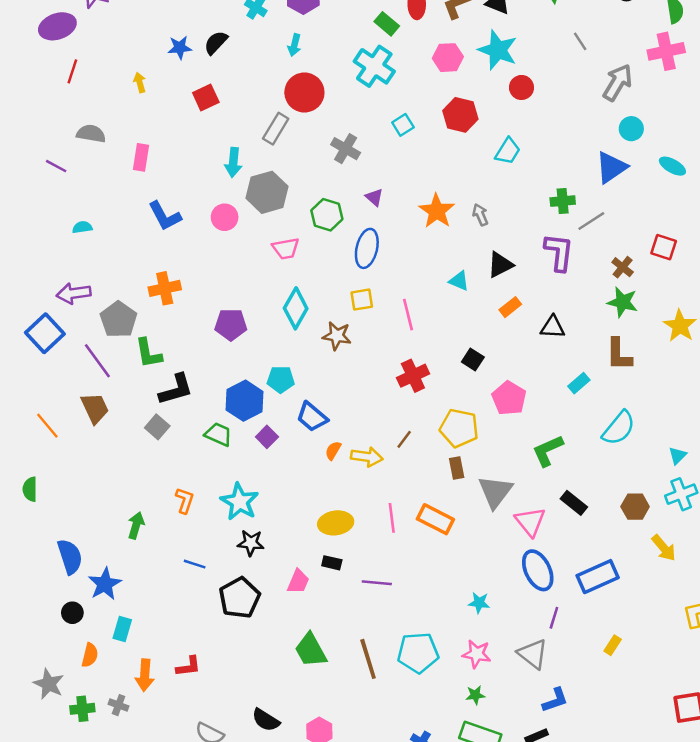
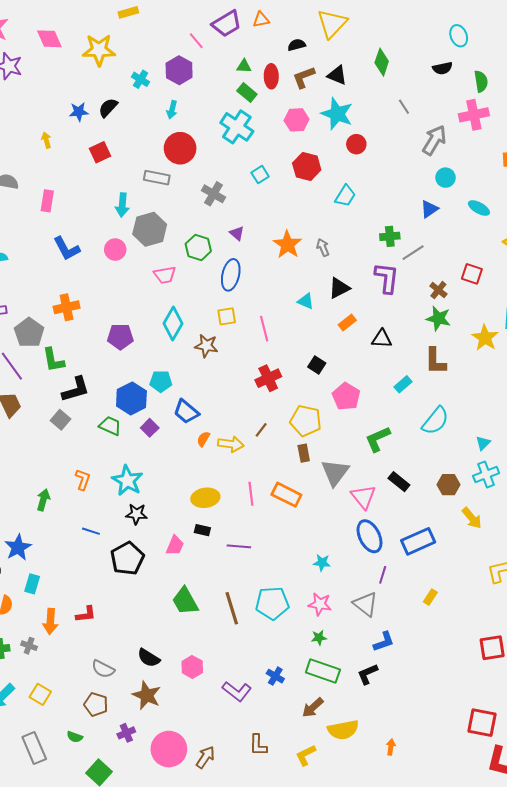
gray rectangle: (276, 129) -> (157, 178), turned 70
blue triangle: (611, 167) -> (429, 209), size x0.7

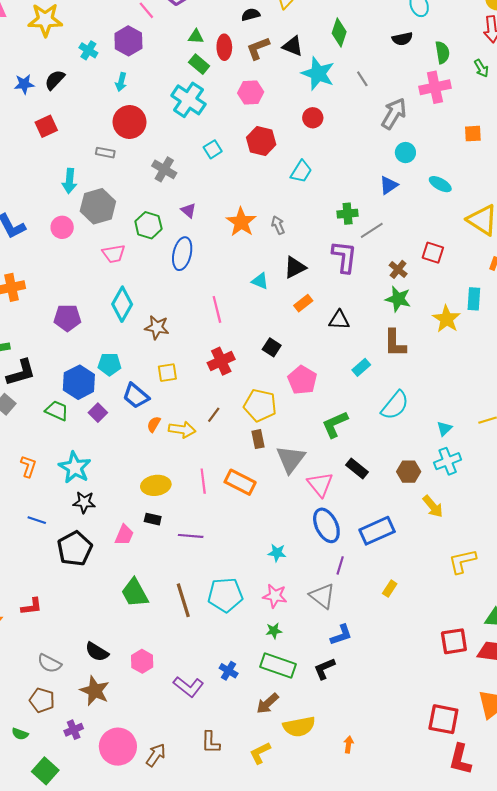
cyan star: (337, 114) -> (318, 74), moved
gray rectangle: (157, 178) -> (105, 153), size x0.7
yellow square: (227, 316) -> (167, 373), moved

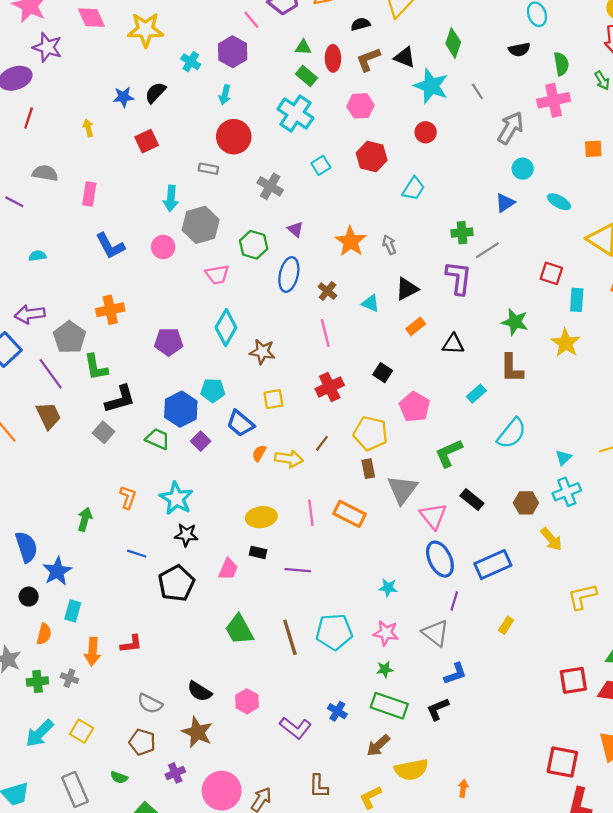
brown cross: (398, 269) -> (327, 291), moved
cyan rectangle: (474, 299) -> (577, 300), moved

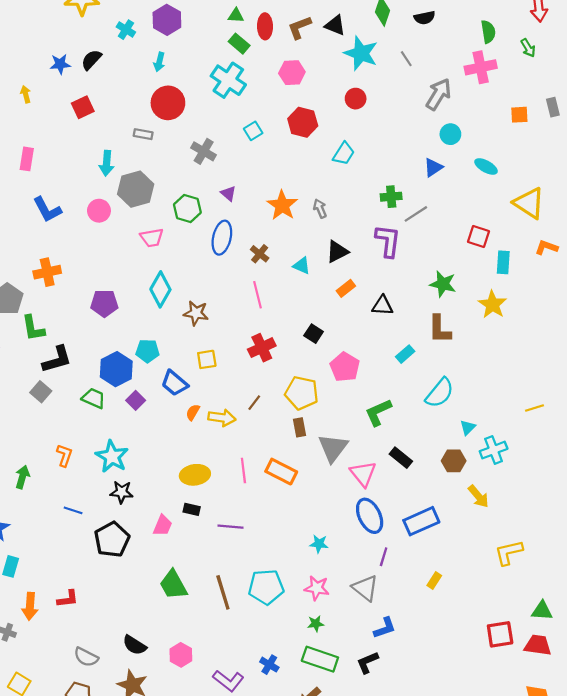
black semicircle: (519, 50) -> (425, 18), moved
cyan triangle: (563, 458) -> (468, 427), moved

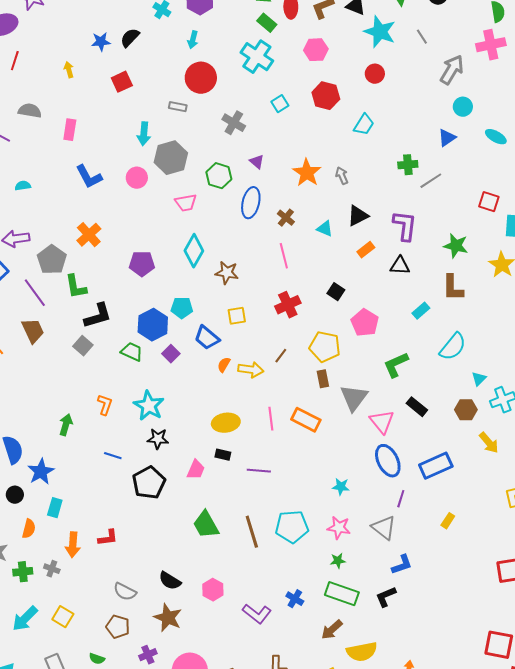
purple L-shape: (388, 241) -> (405, 226), moved
orange cross: (47, 272) -> (89, 235), turned -30

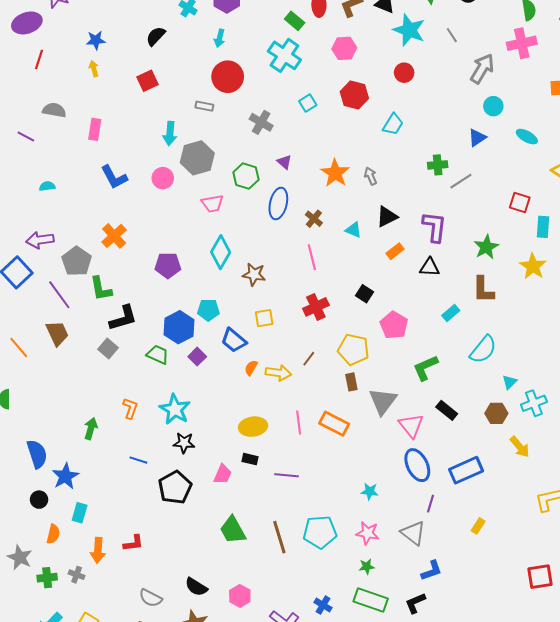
blue star: (101, 42) -> (96, 40), moved
green star: (456, 246) -> (486, 247), turned 30

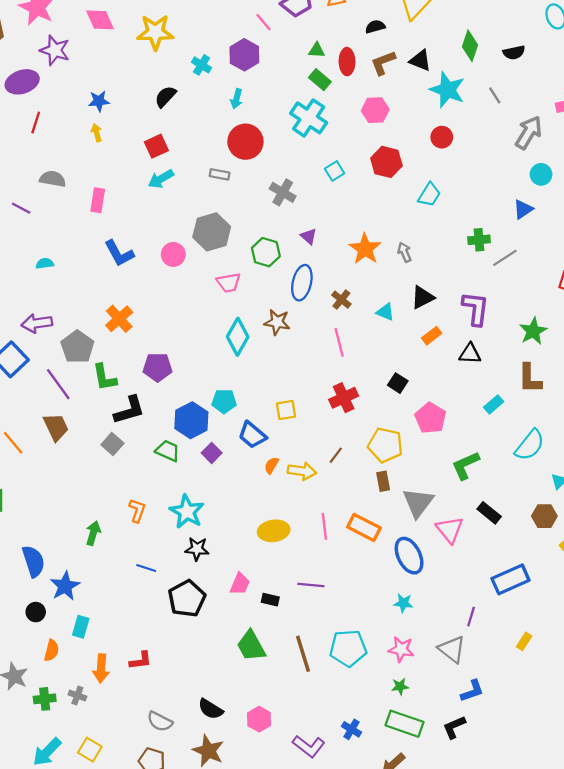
cyan arrow: (170, 134) -> (161, 179), moved, turned 55
purple pentagon: (168, 265) -> (158, 367), moved
brown star: (254, 274) -> (277, 322), moved
black rectangle: (250, 459) -> (270, 600), moved
blue ellipse: (417, 465) -> (409, 556), moved

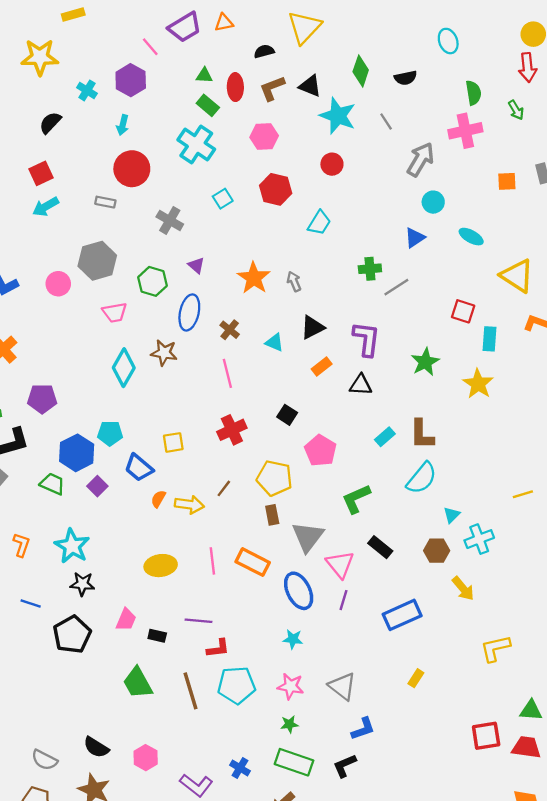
brown L-shape: (530, 379) -> (422, 434), moved
purple line: (471, 617) -> (343, 600), moved
red L-shape: (141, 661) -> (218, 648), moved

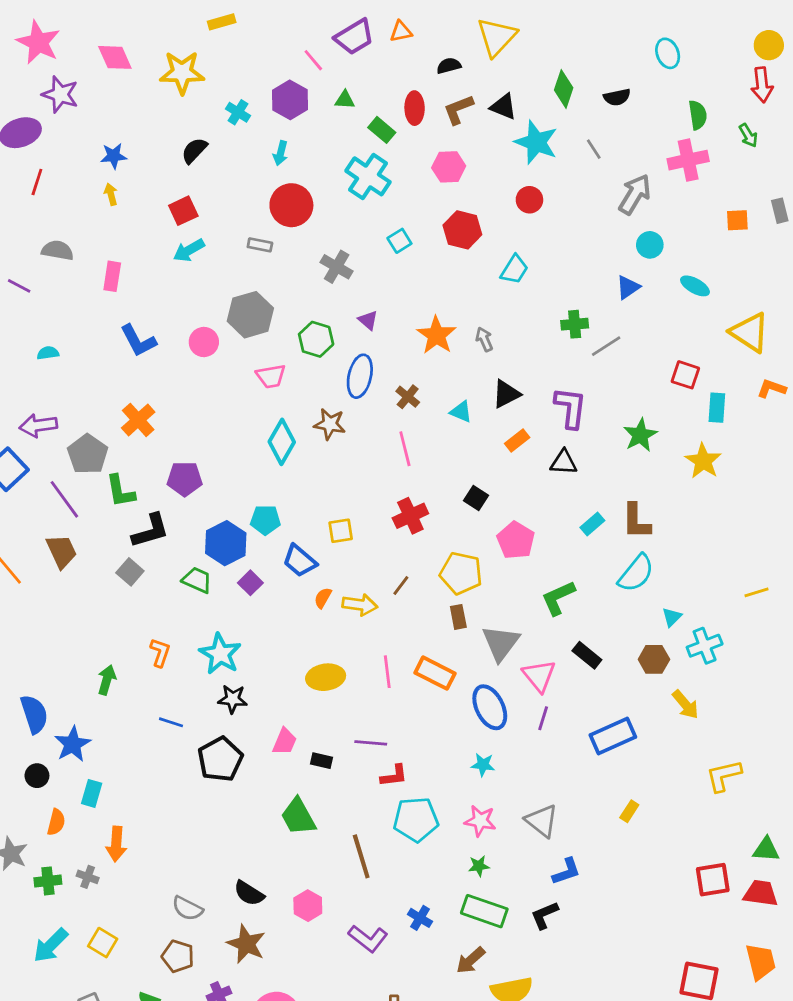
green triangle: (204, 76) -> (345, 100), moved
brown line: (191, 691) -> (361, 856), moved

